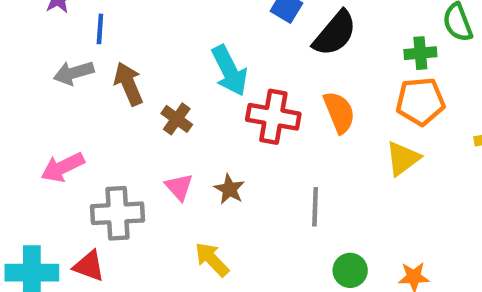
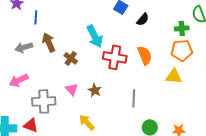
black semicircle: (335, 33) -> (143, 19), size x0.6
gray arrow: (74, 73) -> (24, 47), moved
yellow triangle: (403, 158) -> (174, 76), turned 42

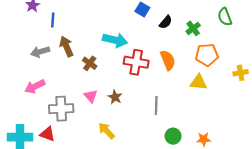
green cross: (182, 28) -> (193, 28), moved, turned -32
cyan arrow: (95, 36) -> (115, 40), turned -50

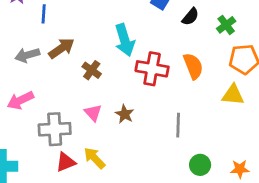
cyan arrow: (115, 40) -> (125, 40), turned 60
brown arrow: (66, 46) -> (61, 48), turned 78
yellow arrow: (107, 131) -> (94, 158), moved
red triangle: (47, 134) -> (66, 162), moved, turned -42

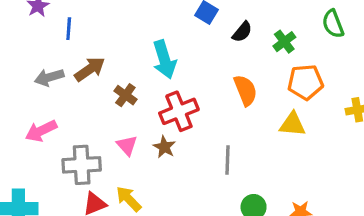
red cross: (152, 69) -> (179, 111), moved, turned -32

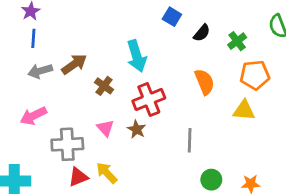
blue line: (69, 29) -> (33, 38), moved

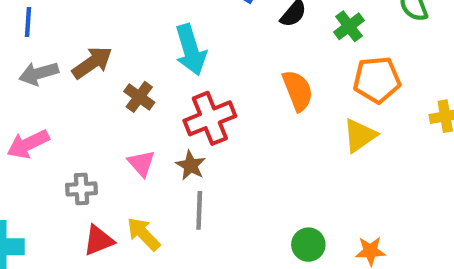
yellow triangle: (244, 110) -> (360, 135), turned -40
gray line: (190, 140) -> (199, 210), moved
gray cross: (67, 144) -> (81, 189), size x0.6

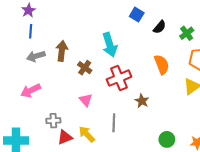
brown arrow: (92, 63) -> (62, 51), turned -48
brown star: (191, 165) -> (142, 101), moved
gray cross: (81, 189) -> (53, 121), moved

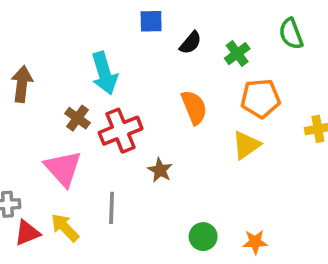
blue square: (137, 15) -> (151, 21), turned -32
brown cross: (85, 68) -> (77, 118), moved
pink triangle: (86, 100) -> (63, 168), size x1.6

